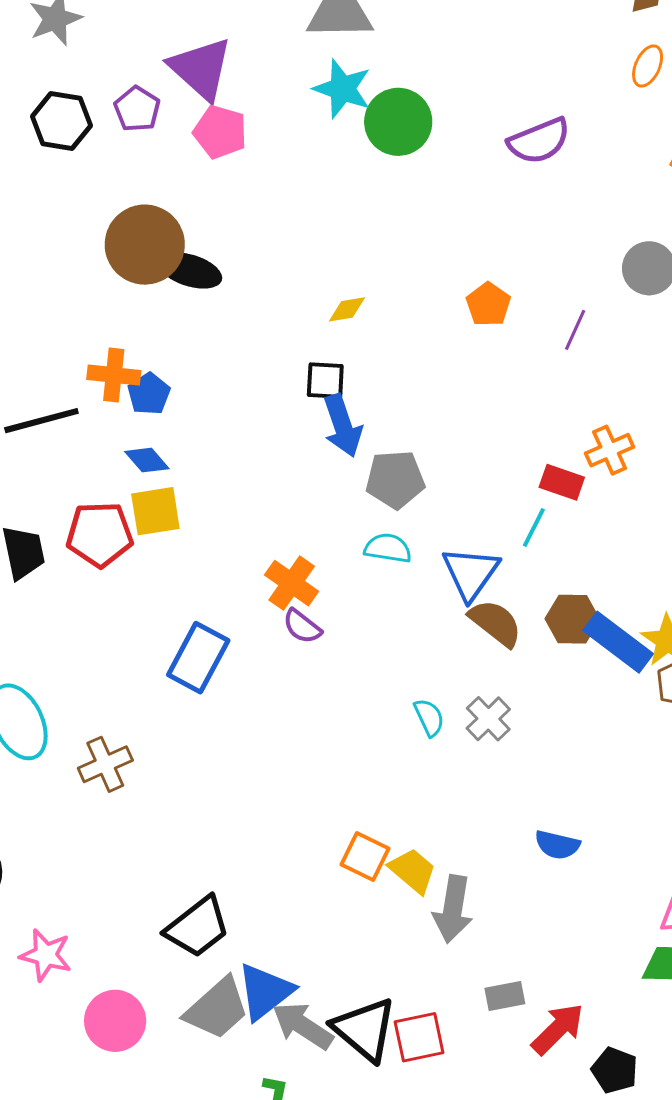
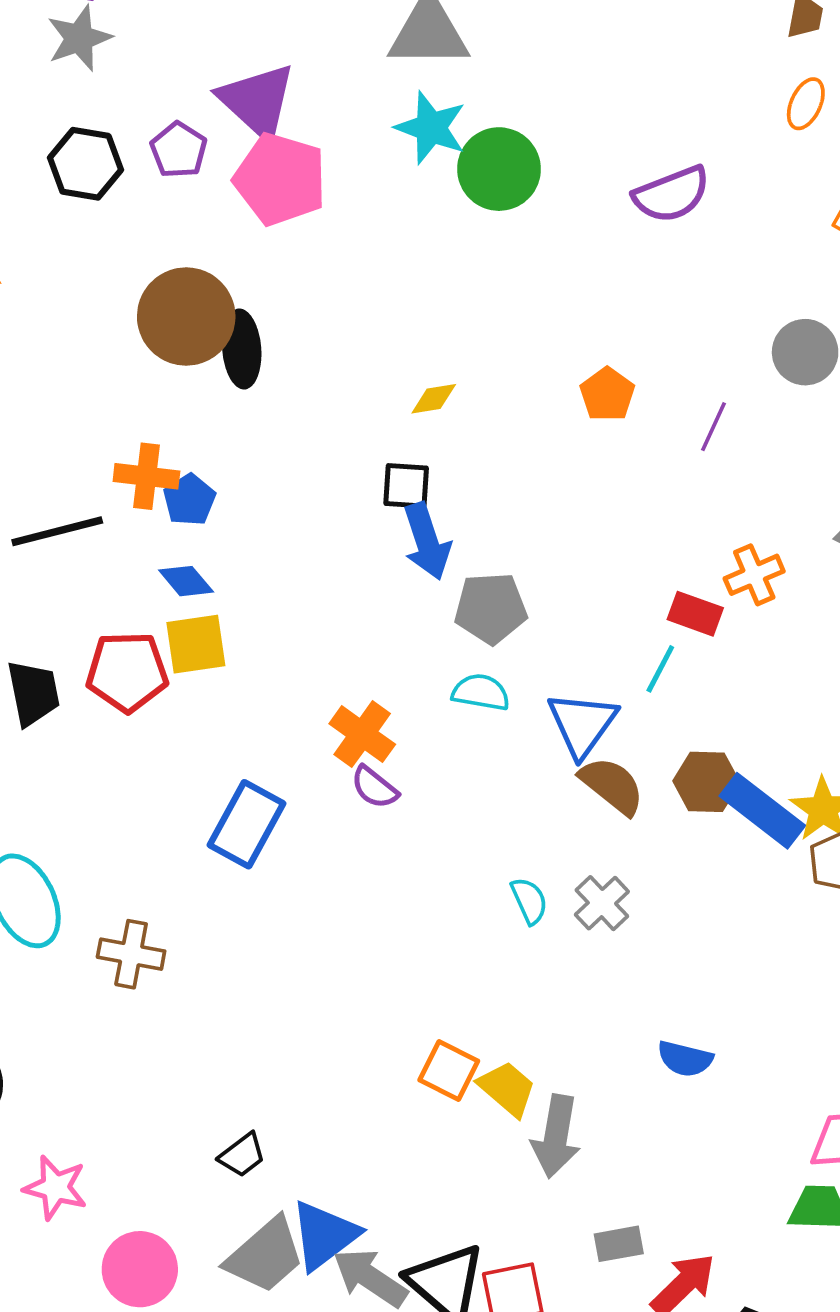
pink pentagon: (220, 132) -> (280, 179), size x1.4
black ellipse: (190, 271) -> (242, 349), turned 68
brown cross: (105, 764) -> (131, 954), turned 34
black trapezoid: (198, 927) -> (242, 1155), size x0.6

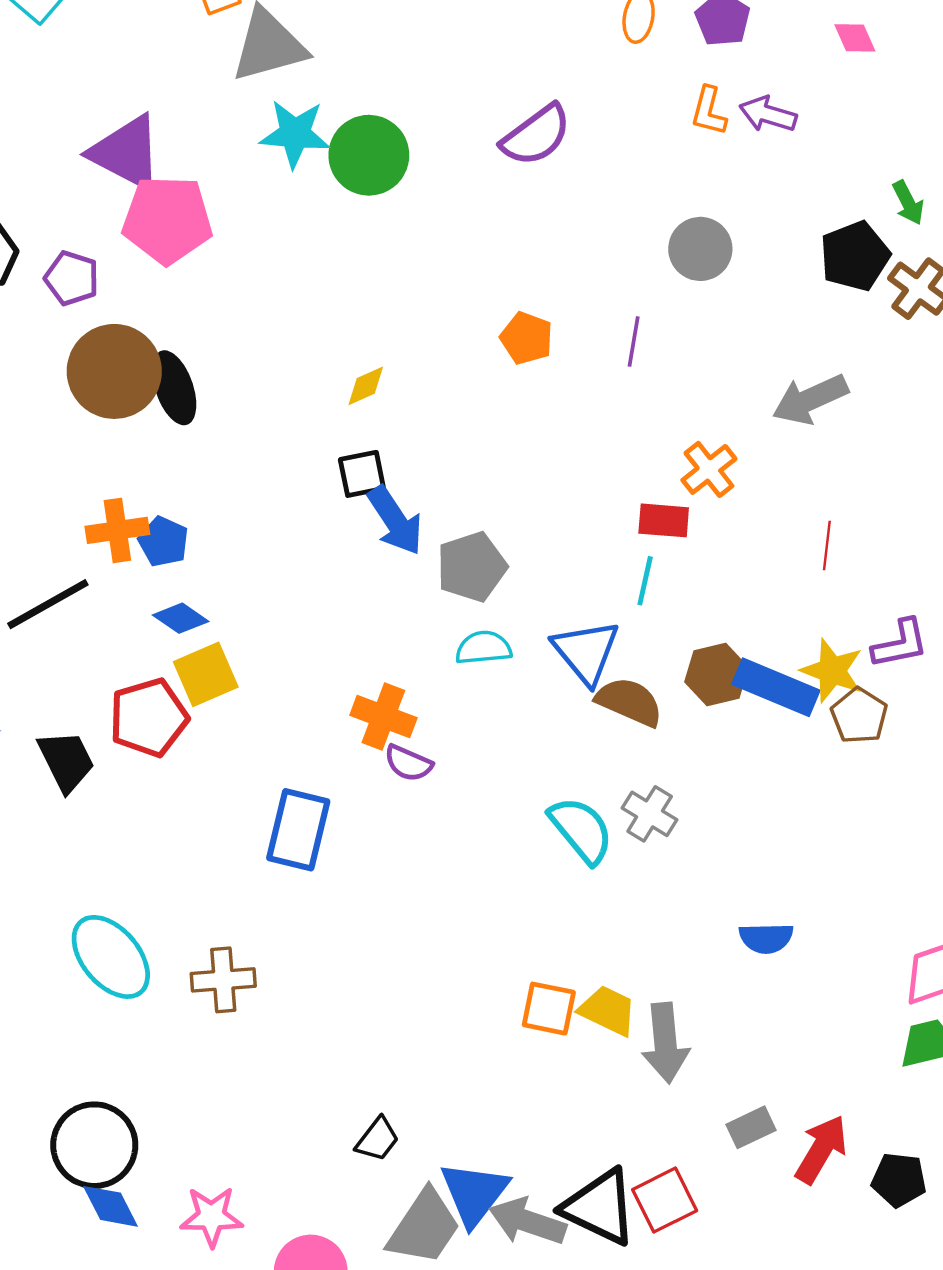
purple pentagon: (179, 150) -> (72, 278), moved
cyan semicircle: (529, 901) -> (581, 830), size x1.6

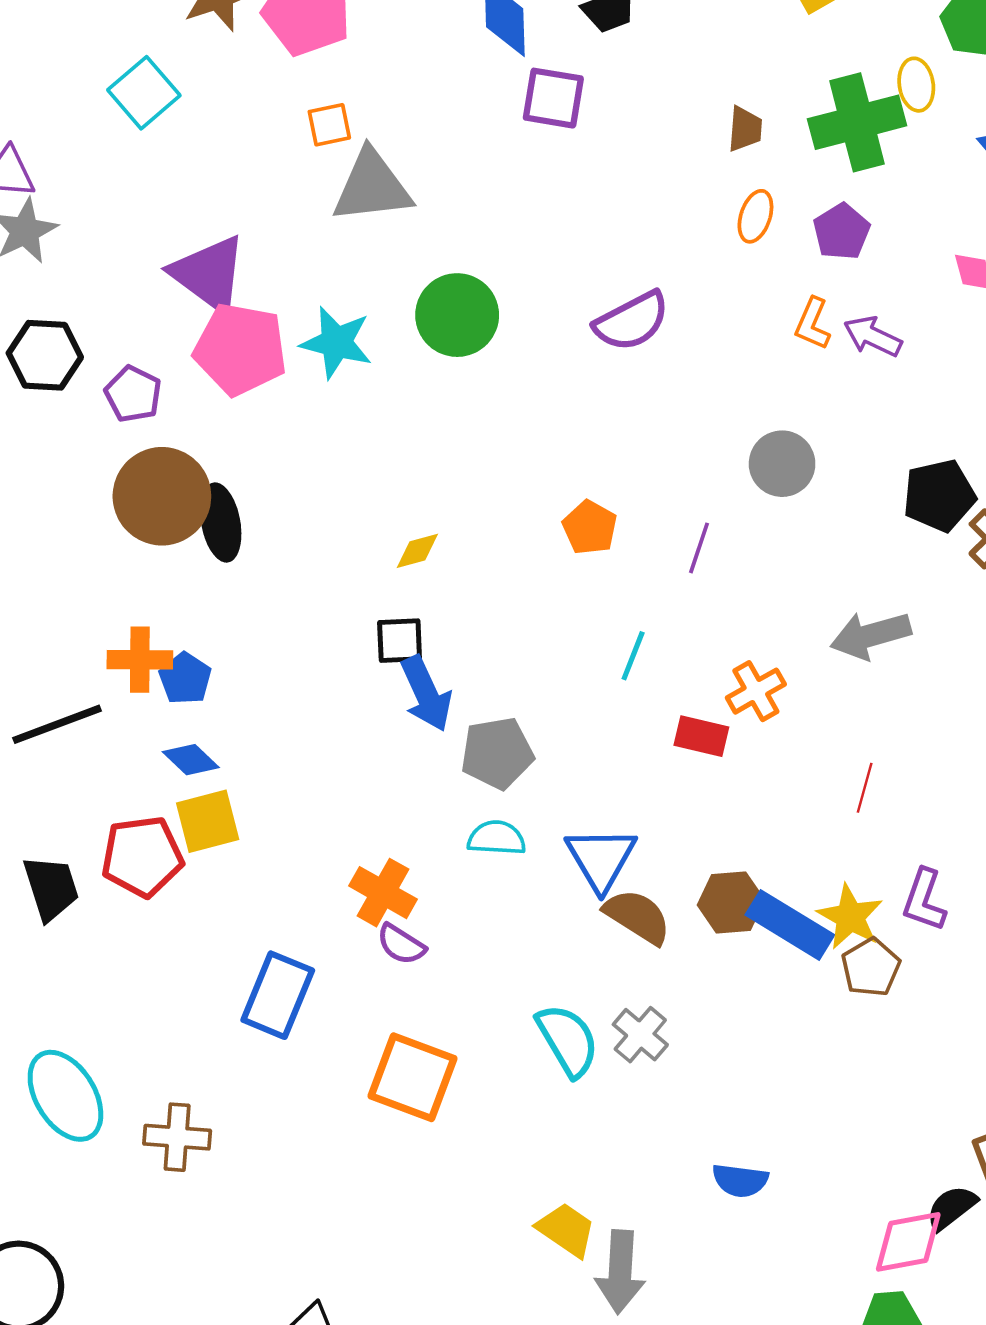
cyan star: (295, 134) -> (336, 342), moved
cyan line: (645, 581) -> (633, 656), moved
purple L-shape: (900, 644) -> (924, 900), turned 112
orange square: (549, 1009) -> (412, 1077), moved, size x1.5

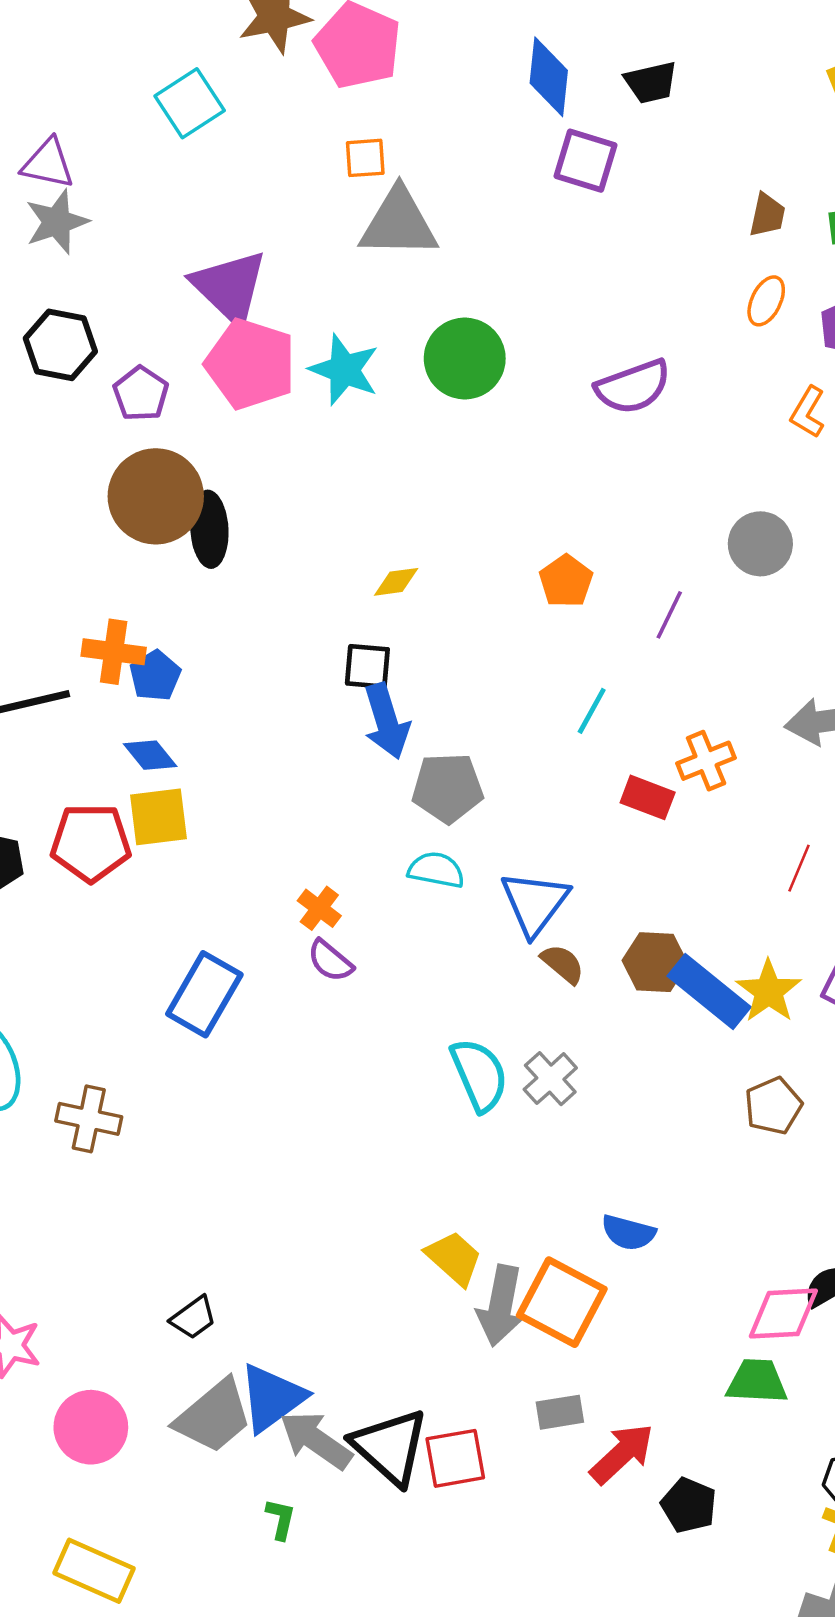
orange cross: (383, 893) -> (319, 908), size x0.7
brown semicircle: (637, 917) -> (563, 964), size x0.7
brown pentagon: (871, 967) -> (773, 1106), moved
orange square: (412, 1077) -> (562, 1302), moved

